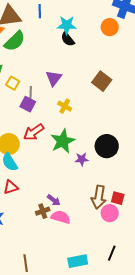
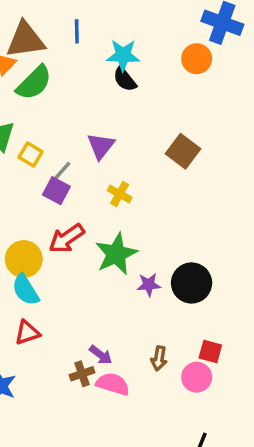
gray line: (31, 93) -> (61, 172), turned 40
black circle: (107, 146) -> (192, 283), moved
brown arrow: (99, 197) -> (159, 358), moved, size x0.6

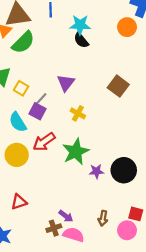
cyan semicircle: (25, 290) -> (18, 122), moved

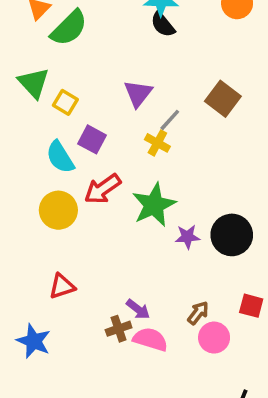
gray line: (41, 99) -> (170, 120), moved
brown arrow: (103, 218) -> (198, 313), turned -152
pink circle: (127, 230) -> (214, 338), moved

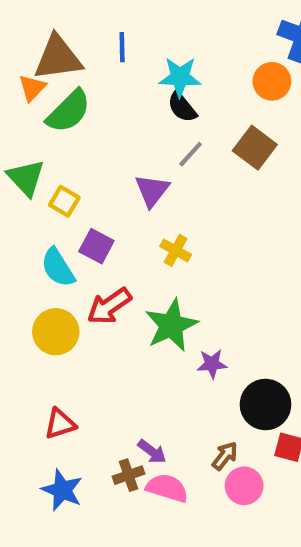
brown square: (223, 99) -> (255, 148), moved
gray line: (170, 120) -> (191, 154), moved
black circle: (232, 235) -> (265, 405), moved
blue star: (34, 341) -> (62, 490), moved

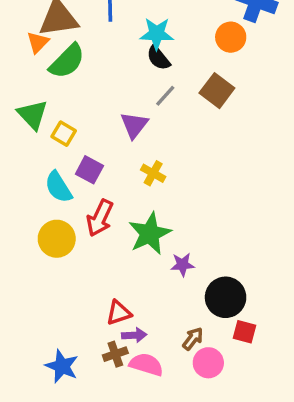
red arrow: (109, 306) -> (100, 218), turned -30
red triangle: (60, 424) -> (119, 313), moved
purple arrow: (152, 452) -> (134, 335), turned -40

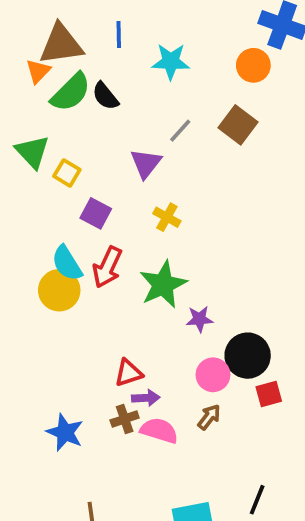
black semicircle: (158, 58) -> (105, 96), moved
cyan semicircle: (58, 187) -> (67, 263), moved
red square: (244, 332) -> (269, 394), turned -30
brown arrow: (193, 339) -> (209, 417), moved
pink circle: (208, 363) -> (213, 375), moved

